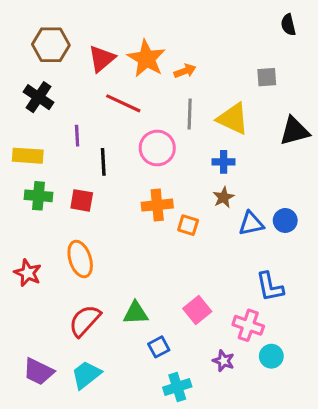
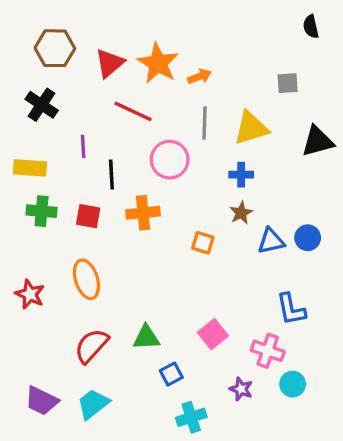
yellow triangle: (233, 119) -> (251, 128), turned -42
orange cross: (157, 205) -> (143, 213), moved

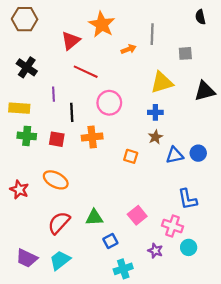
brown hexagon: (55, 48) -> (25, 19), moved
orange star: (158, 63) -> (102, 24), moved
gray line: (205, 123) -> (152, 34), moved
orange ellipse: (86, 279) -> (56, 180), turned -45

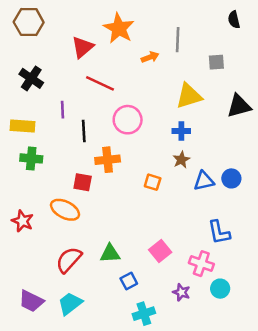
red square: (57, 139) -> (83, 182), moved

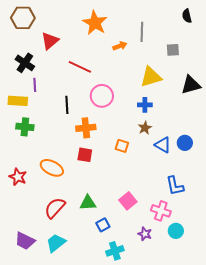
red triangle: (83, 47) -> (50, 41), moved
purple line: (63, 110) -> (35, 85), moved
blue triangle: (204, 181) -> (163, 145), turned 42
red square: (83, 182) -> (85, 155), moved

